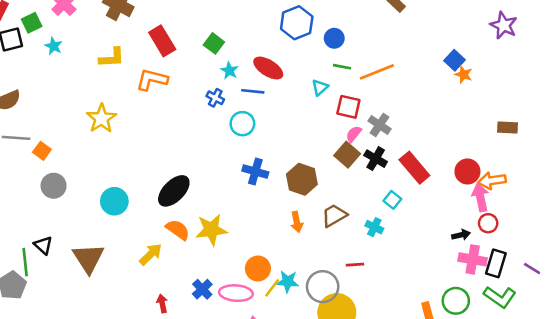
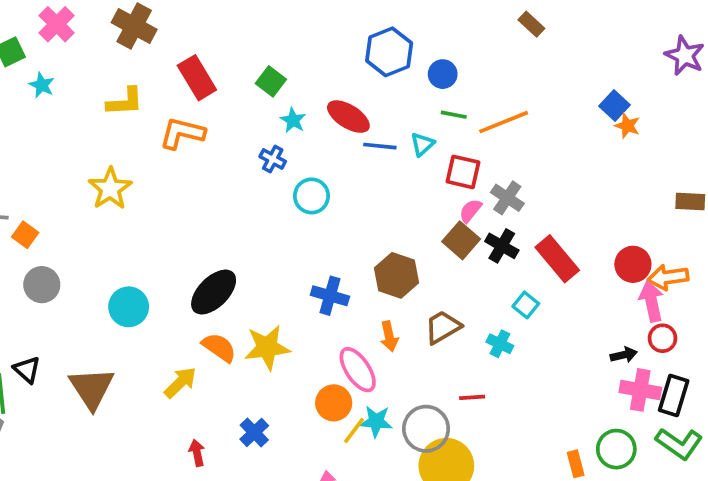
blue line: (253, 91) -> (380, 146), moved
blue cross: (255, 171) -> (330, 296), moved
pink ellipse: (236, 293) -> (358, 370), moved, turned 52

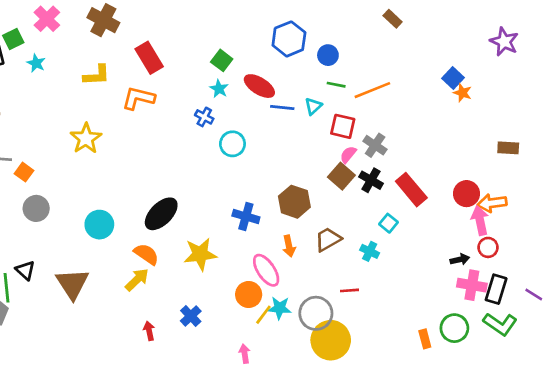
green square: (271, 81) -> (222, 60), moved
orange semicircle: (219, 347) -> (146, 254), moved

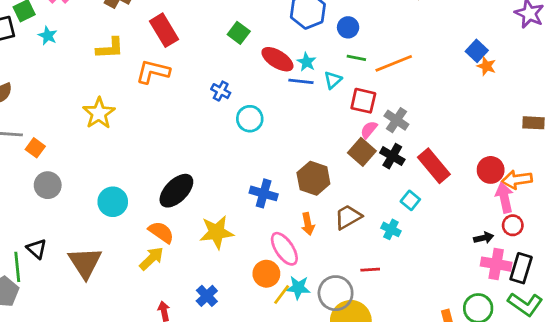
cyan star: (219, 89) -> (307, 62), moved

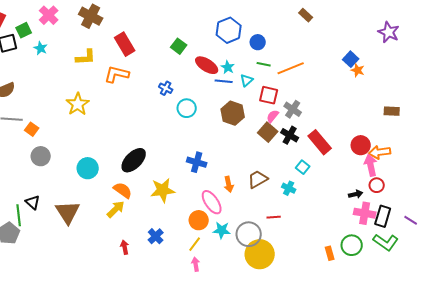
brown hexagon: (313, 178) -> (233, 113), moved
yellow line: (282, 294) -> (195, 244), moved

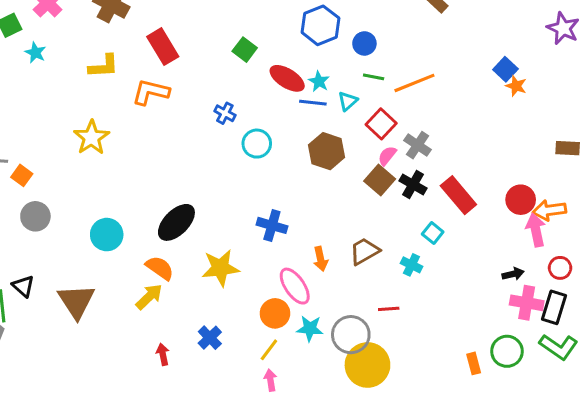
red square: (269, 95) -> (381, 124), turned 30
red circle: (377, 185) -> (560, 268), moved

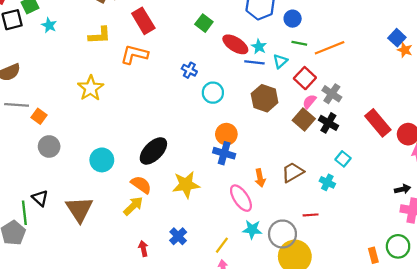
red rectangle: (458, 195) -> (378, 123), moved
orange circle: (275, 313) -> (226, 134), moved

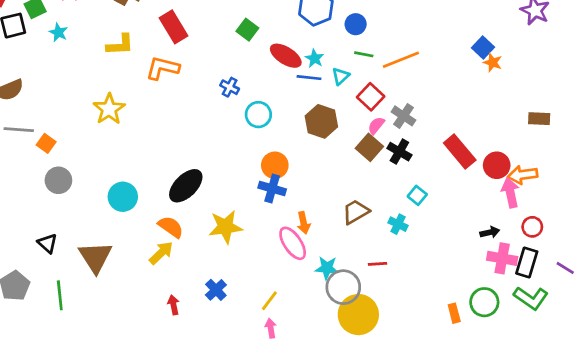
orange arrow: (260, 178) -> (304, 223), moved
green line: (24, 213) -> (60, 295), moved
cyan star: (252, 230) -> (327, 268), moved

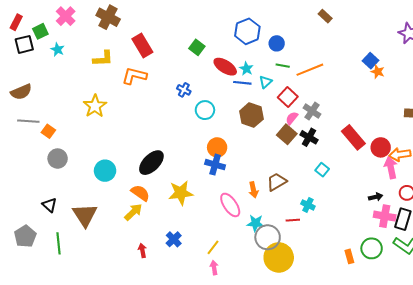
orange arrow: (304, 223) -> (253, 190), moved
cyan cross: (398, 224) -> (308, 205), moved

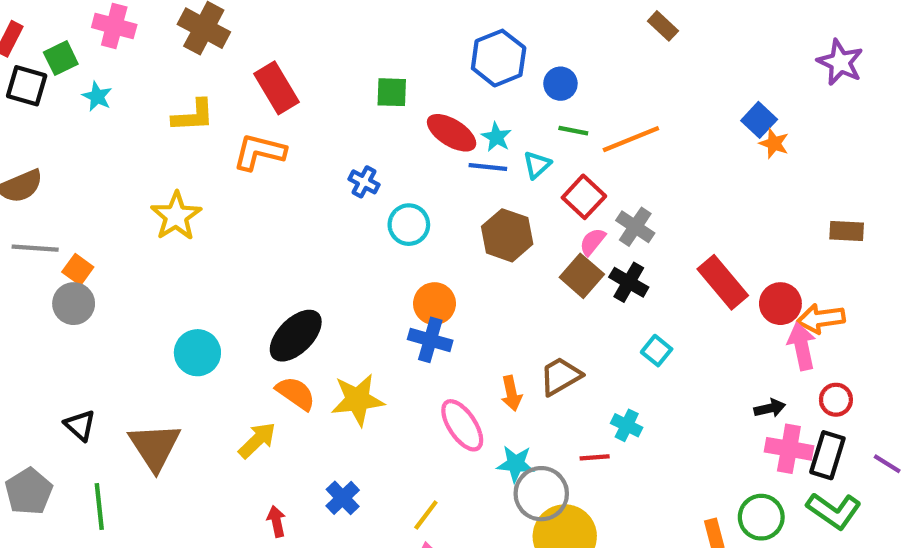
pink cross: (66, 16) -> (114, 26), turned -30
black square: (24, 44) -> (27, 86), turned 30
green square: (197, 47) -> (392, 92), turned -35
gray circle: (58, 159) -> (74, 304), moved
orange semicircle: (140, 193) -> (296, 393), moved

